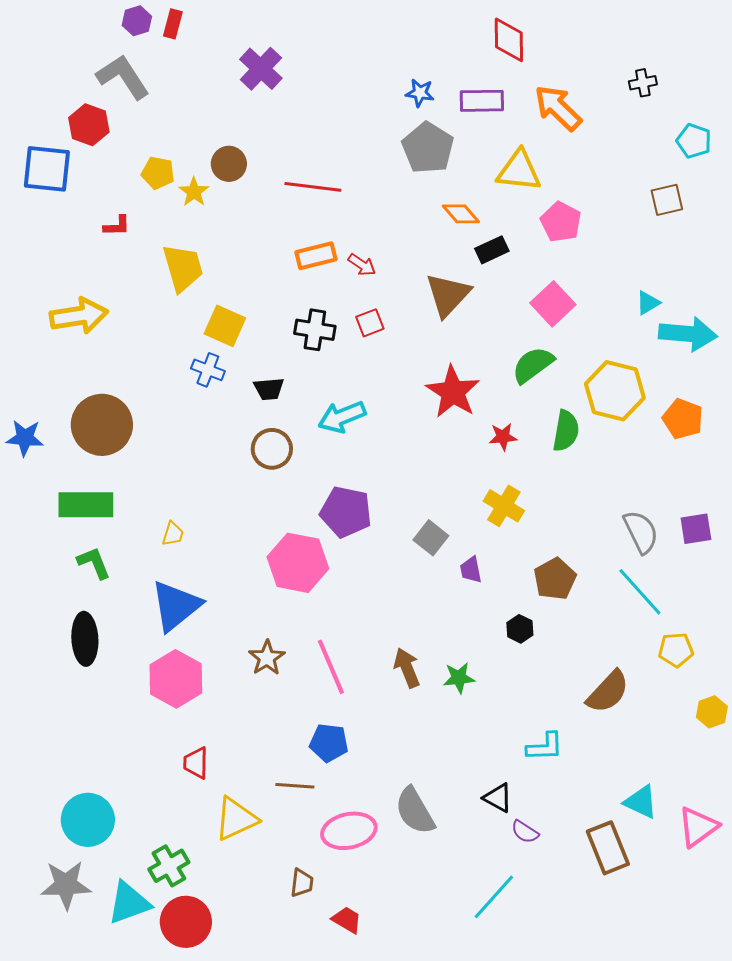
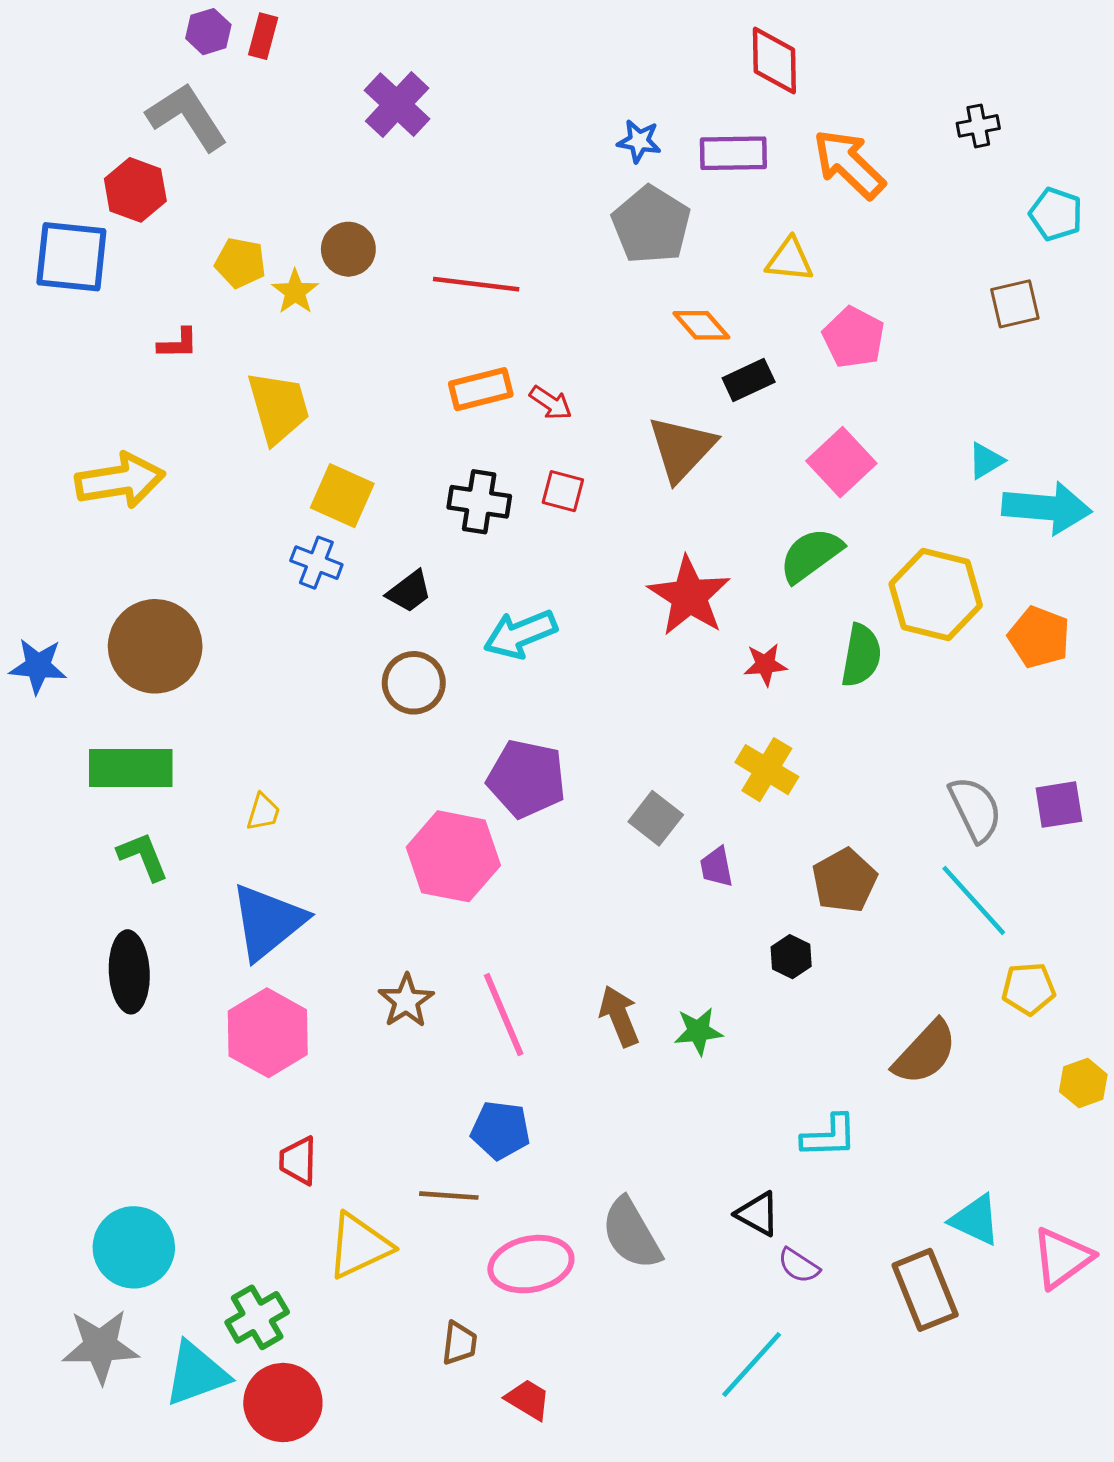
yellow triangle: (519, 171) -> (790, 260), size x0.7
red square: (370, 323) -> (563, 491), turned 36
black trapezoid: (269, 389) -> (409, 592), turned -32

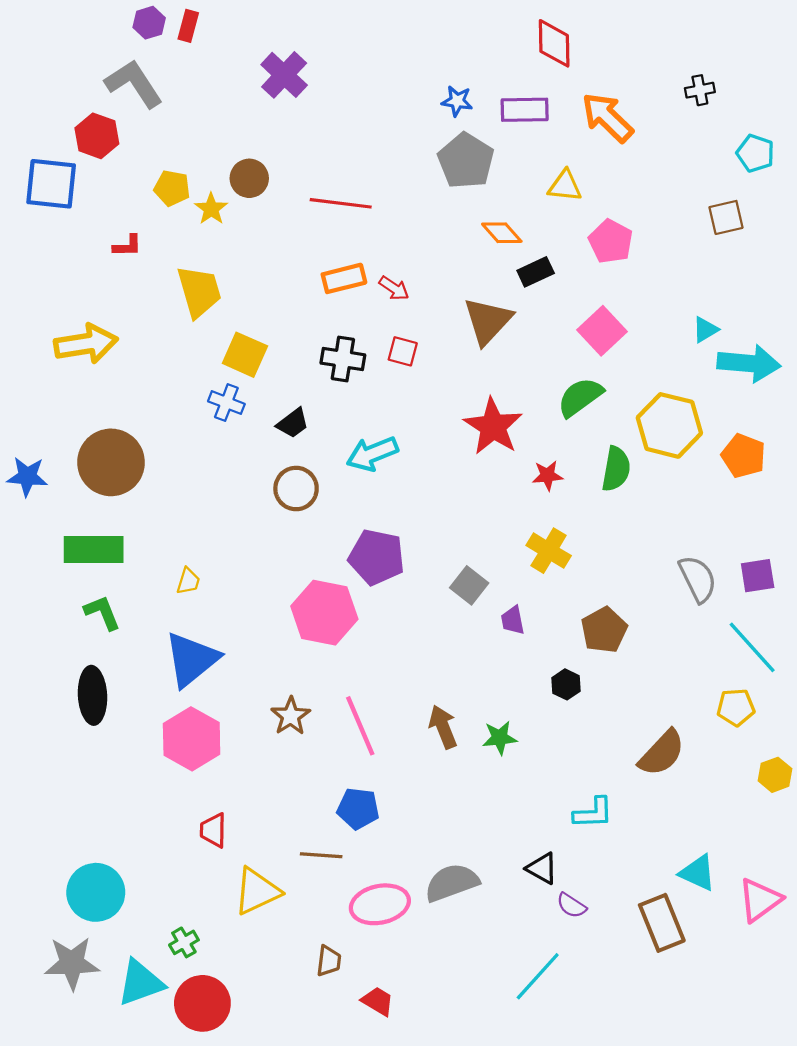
cyan line: (974, 900) -> (752, 647), moved
gray semicircle: (631, 1234) -> (452, 883), turned 100
green cross: (257, 1317) -> (184, 942), size x0.7

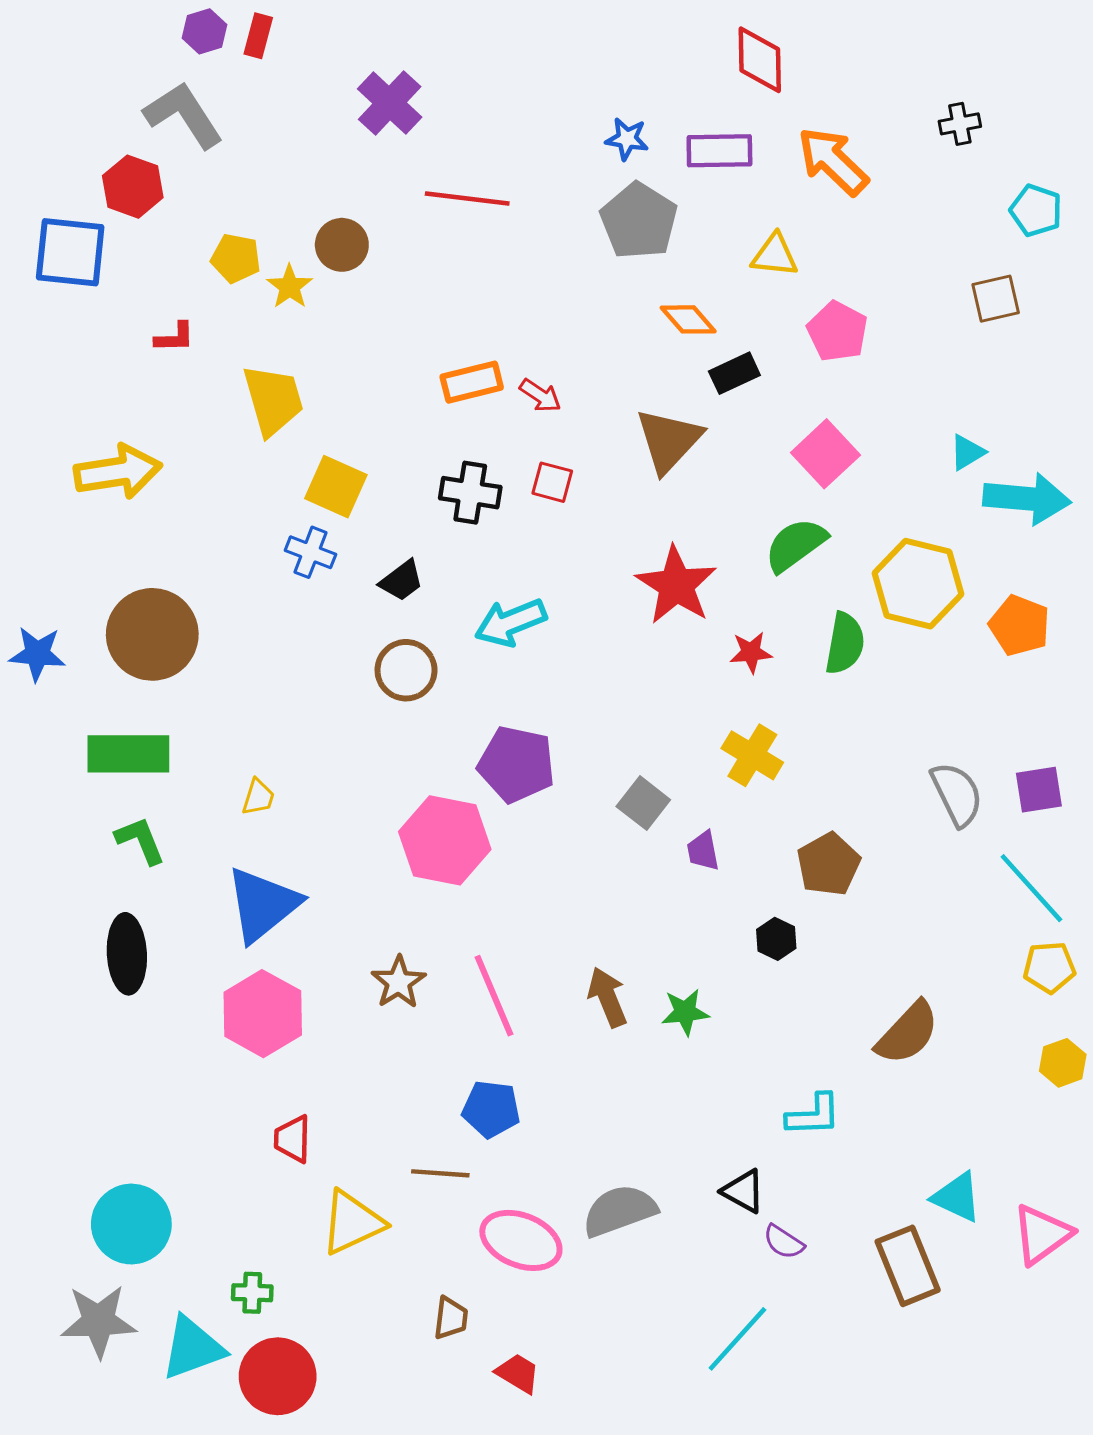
red line: (341, 203) -> (467, 199), moved
yellow pentagon: (736, 707) -> (1049, 967), moved
pink ellipse: (380, 904) -> (521, 1240), turned 34
green cross: (184, 942) -> (252, 1293), turned 32

